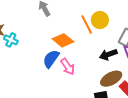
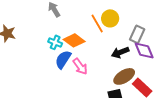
cyan cross: (11, 40) -> (55, 42), moved

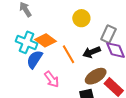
orange line: (97, 23) -> (69, 54), moved
cyan cross: (55, 42) -> (26, 42), size x1.5
pink arrow: (80, 66) -> (52, 79), moved

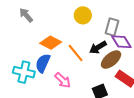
cyan cross: (26, 42) -> (24, 72), moved
brown ellipse: (96, 76) -> (111, 60), moved

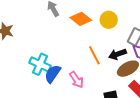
orange diamond: (51, 43) -> (81, 19), moved
blue semicircle: (43, 63) -> (53, 74), moved

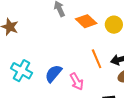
cyan cross: (40, 64) -> (22, 71), moved

